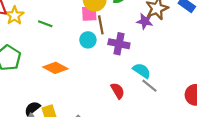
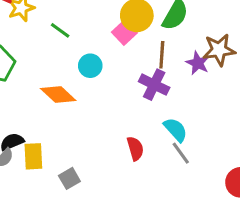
pink square: (89, 14) -> (124, 32), turned 35
brown line: (101, 25) -> (162, 55), moved
cyan circle: (88, 40) -> (90, 66), moved

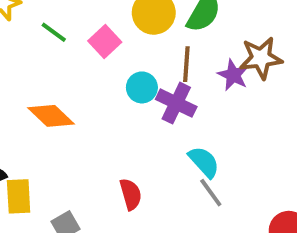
pink square: (124, 32) -> (105, 42), moved
cyan circle: (90, 66) -> (142, 87), moved
red semicircle: (135, 148) -> (131, 194), moved

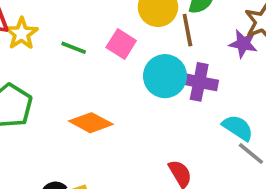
brown line: (186, 64) -> (187, 30), moved
cyan circle: (142, 87) -> (165, 76), size x1.5

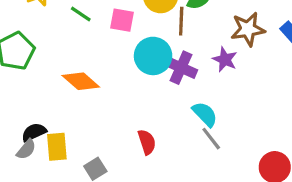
pink square: (121, 44) -> (122, 20), turned -35
purple star: (243, 44) -> (225, 60), moved

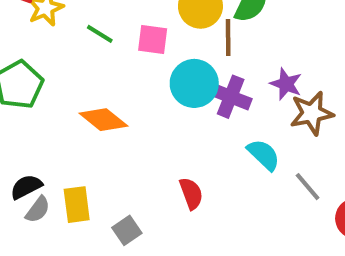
brown star: (248, 29) -> (312, 113), moved
black semicircle: (34, 132) -> (26, 187), moved
gray line: (211, 139) -> (308, 187), moved

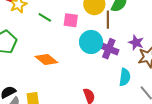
cyan semicircle: (264, 155) -> (125, 77), turned 54

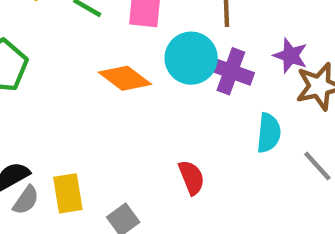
orange diamond: (46, 59) -> (125, 78), moved

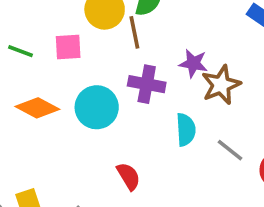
cyan circle: (191, 58) -> (97, 107), moved
orange diamond: (125, 78) -> (37, 108), moved

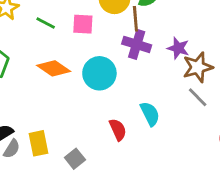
purple cross: (147, 84) -> (137, 44), moved
cyan semicircle: (186, 130) -> (150, 114), moved, turned -30
gray line: (230, 150) -> (198, 97), moved

